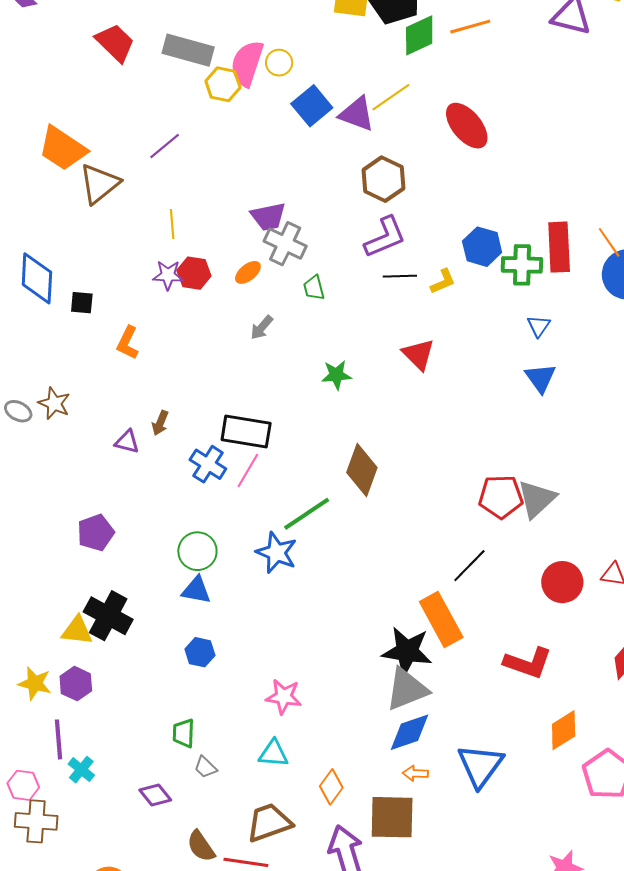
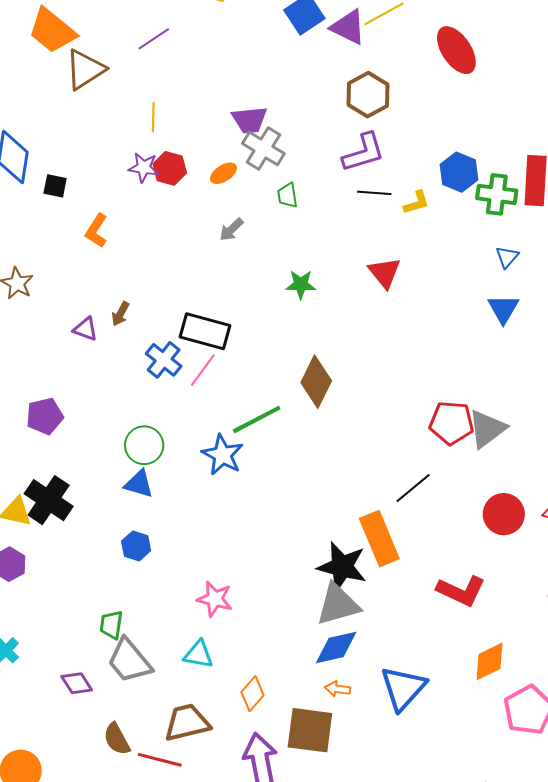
gray trapezoid: (205, 767) -> (129, 661), size x2.0

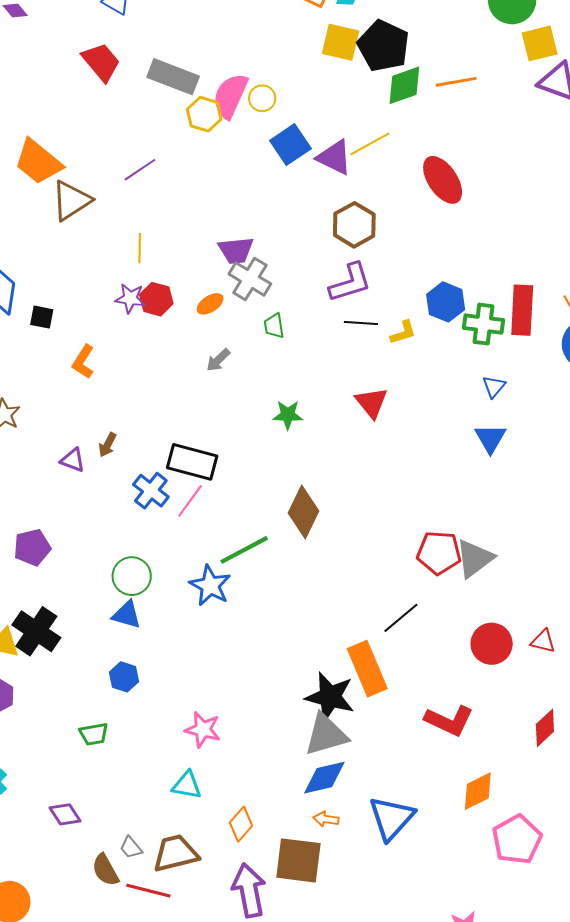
green trapezoid: (111, 625) -> (94, 734), moved, turned -108
gray trapezoid: (129, 661) -> (131, 848), moved, size x0.5

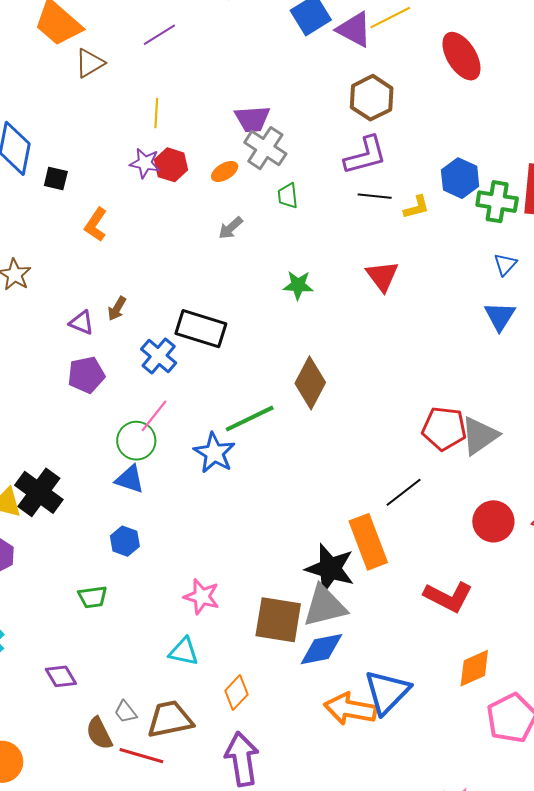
brown triangle: (71, 201) -> (90, 63), size x0.7
pink line: (190, 501) -> (154, 416), moved
purple pentagon: (32, 547) -> (86, 375), moved
orange arrow: (326, 819) -> (350, 709), moved, size x2.0
brown square: (298, 860) -> (278, 620), moved

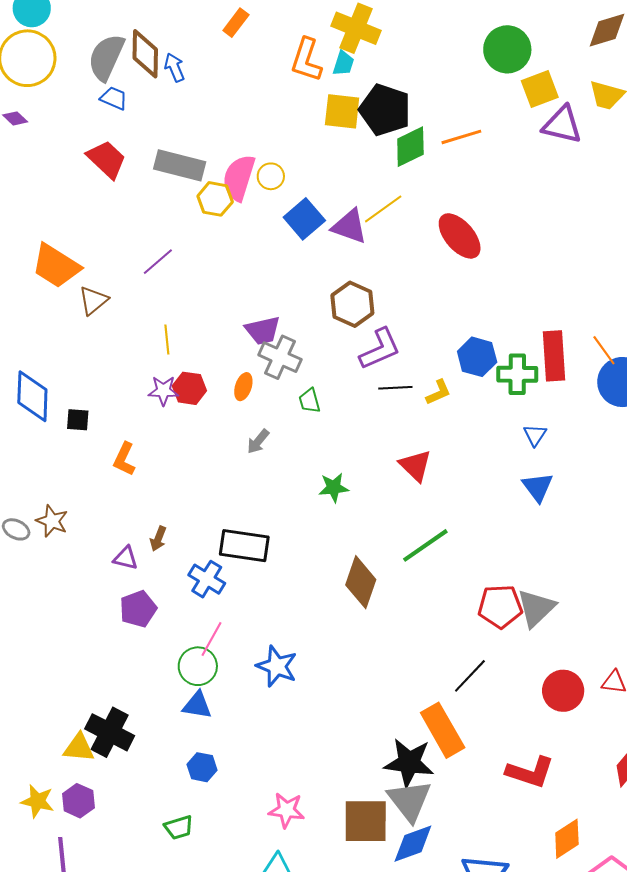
brown hexagon: (372, 98) -> (352, 304), moved
orange ellipse: (225, 171) -> (243, 387), turned -32
green line: (250, 419) -> (425, 545), moved
gray triangle: (325, 606) -> (409, 801), turned -45

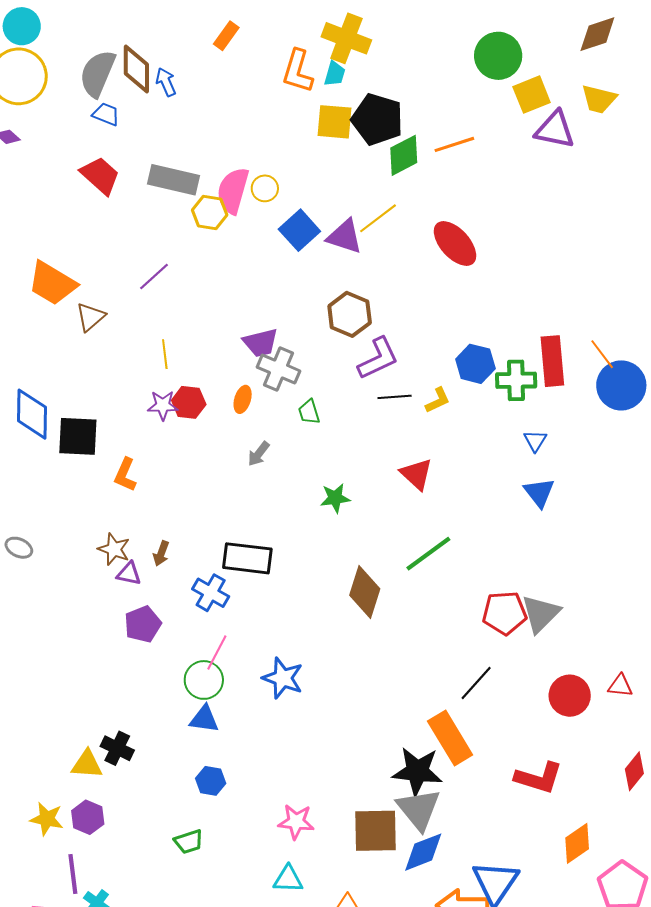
black square: (78, 420) -> (78, 436), size x1.8
brown star: (52, 521) -> (114, 549), moved
black cross: (110, 732) -> (117, 748), size x0.7

